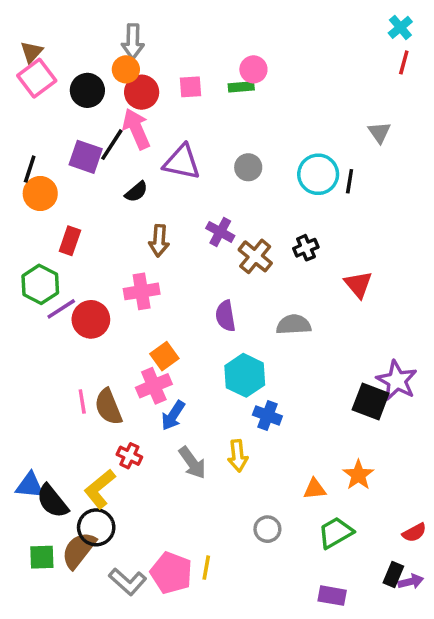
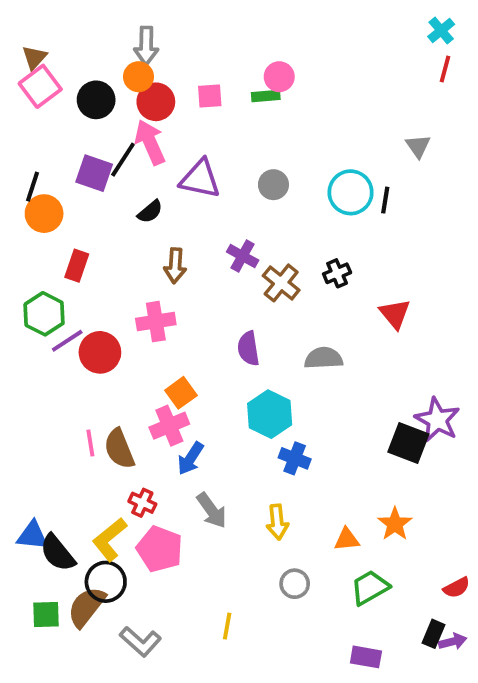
yellow arrow: (238, 456) -> (277, 522), moved
pink pentagon: (171, 573) -> (160, 549), moved

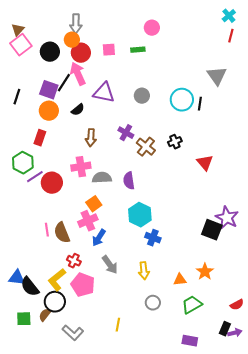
pink circle: (279, 77) -> (152, 28), moved
gray triangle: (418, 146) -> (217, 76), size x1.5
orange circle: (44, 214) -> (49, 111), moved
gray semicircle: (324, 358) -> (102, 178), moved
brown semicircle: (86, 607) -> (45, 315), size x0.6

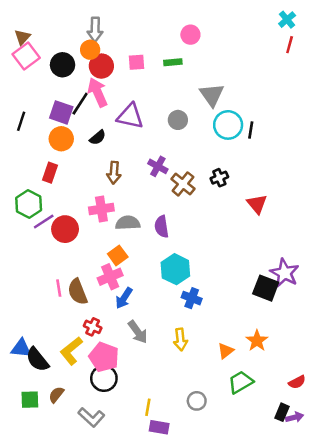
gray triangle: (217, 76) -> (212, 95), moved
orange triangle: (180, 280) -> (226, 351), turned -32
black circle: (55, 302) -> (104, 378), moved
gray circle: (153, 303) -> (197, 401), moved
purple rectangle: (190, 341) -> (159, 427), moved

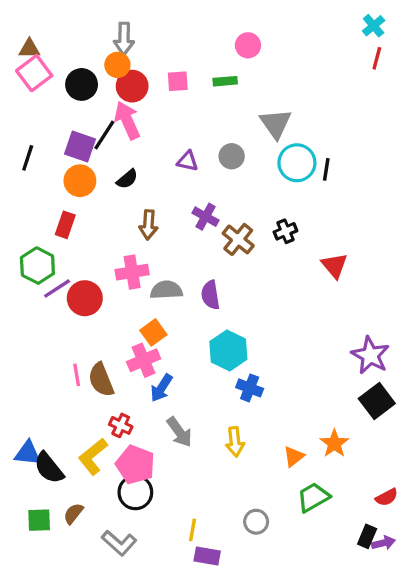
brown triangle: (22, 37) -> (29, 49), turned 48
purple triangle: (130, 116) -> (188, 161), moved, size x0.6
black square: (266, 288) -> (377, 401), moved, turned 32

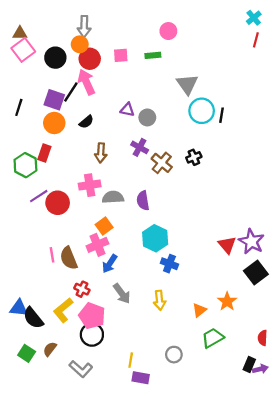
gray circle: (232, 156) -> (147, 117), moved
green hexagon: (37, 266) -> (25, 165), moved
red triangle: (334, 266) -> (227, 245), moved
red semicircle: (387, 497) -> (263, 338), turned 120
green square: (39, 520) -> (27, 353), turned 35

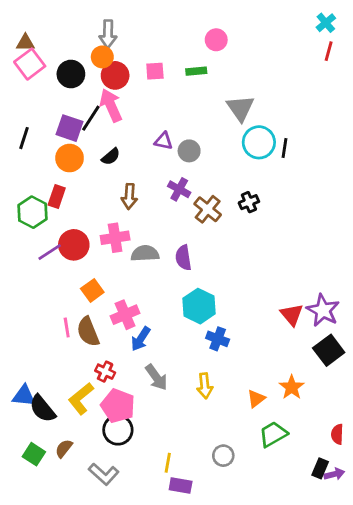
red circle: (58, 203) -> (74, 245), moved
orange square: (104, 226) -> (92, 290), moved

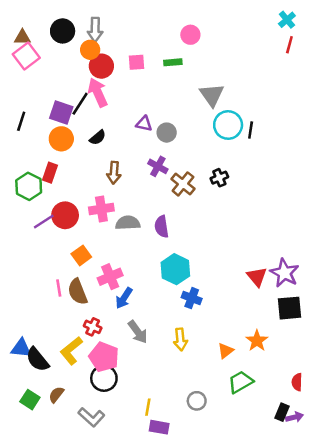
black circle: (71, 74) -> (63, 31), moved
black square: (329, 350) -> (289, 308), turned 32

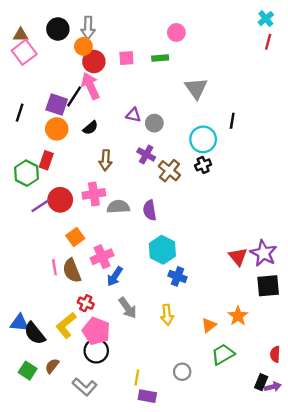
cyan circle: (228, 125) -> (203, 139), moved

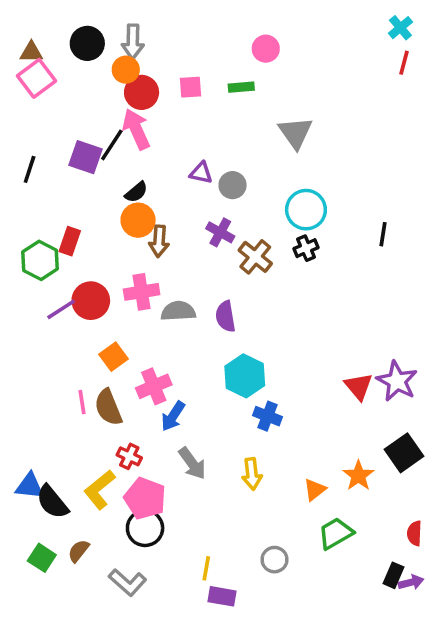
black line: (232, 121) -> (383, 234), moved
orange circle: (57, 129) -> (138, 220), moved
black square: (268, 286) -> (404, 453), moved, turned -30

